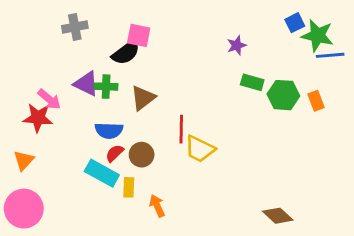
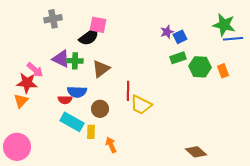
blue square: (295, 23) -> (180, 37), moved
green rectangle: (252, 82) -> (178, 58), turned -35
red semicircle: (115, 153) -> (65, 100), moved, turned -136
orange triangle: (24, 160) -> (21, 101), moved

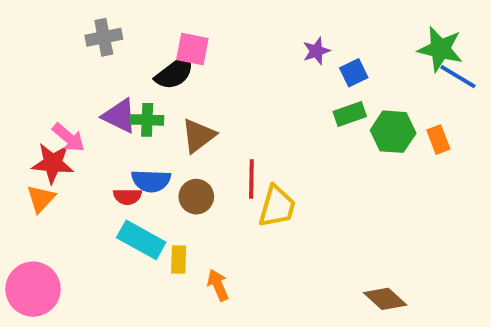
purple star: (167, 32) -> (316, 51), moved
blue line: (233, 39) -> (458, 77), turned 36
yellow trapezoid: (141, 105) -> (277, 206), turned -100
brown circle: (100, 109) -> (196, 197), moved

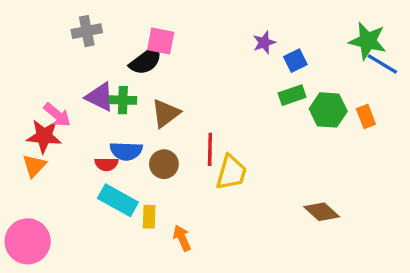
brown diamond: (385, 299) -> (322, 212), moved

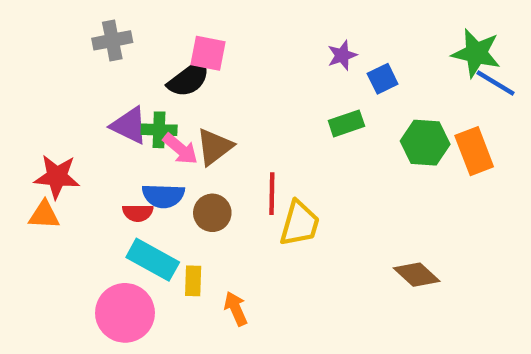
green rectangle: (292, 95) -> (346, 123), moved
pink arrow: (57, 115) -> (180, 149), moved
orange rectangle: (366, 117) -> (474, 151), size x1.5
orange triangle: (34, 166) -> (44, 215), turned 50
pink circle: (28, 241) -> (125, 313), moved

